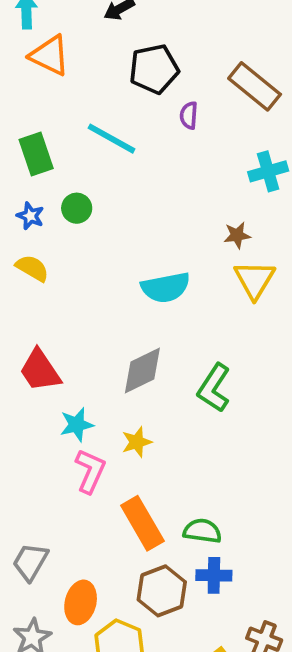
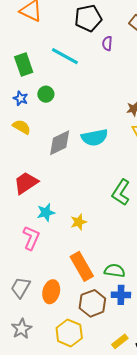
red trapezoid: (40, 371) -> (26, 183), turned 90
gray diamond: (142, 371) -> (60, 143), moved
pink L-shape: (90, 471) -> (31, 238), moved
orange ellipse: (81, 602) -> (51, 292), moved

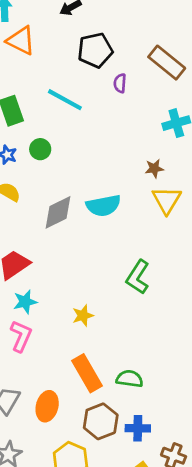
cyan star: (46, 212) -> (25, 302), moved
blue cross: (121, 295) -> (138, 428), moved

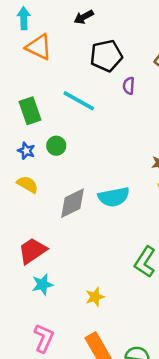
pink L-shape: (21, 336) -> (44, 338), moved

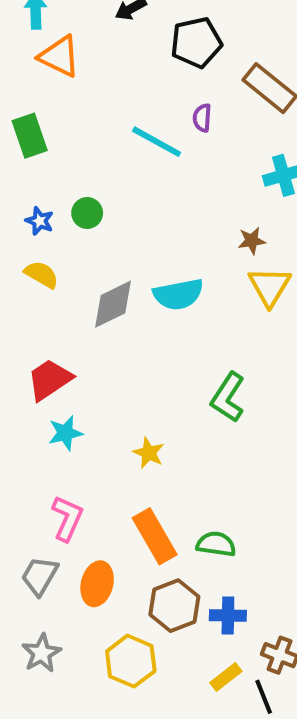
black pentagon: (106, 56) -> (196, 43), moved
cyan line: (79, 101) -> (157, 142), moved
green rectangle: (30, 111) -> (30, 136), moved
yellow star: (95, 297) -> (149, 453), turned -30

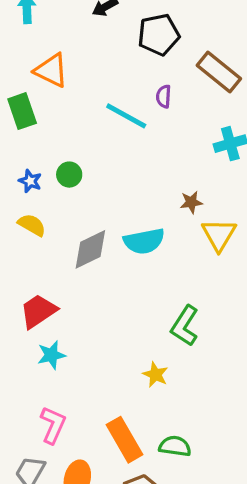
orange triangle: (59, 56) -> (51, 70), moved
brown star: (252, 241) -> (191, 202), moved
yellow star: (149, 453) -> (155, 375), moved

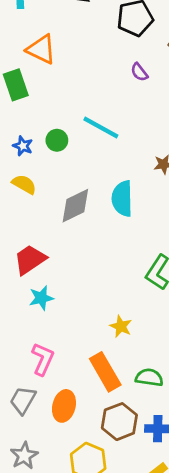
purple semicircle: (164, 96) -> (139, 72), turned -42
cyan line: (126, 116) -> (101, 127), moved
cyan semicircle: (144, 241) -> (122, 199), turned 100
yellow star: (155, 375) -> (121, 326), moved

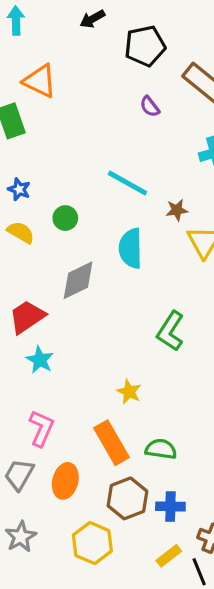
cyan line: (101, 127) -> (127, 183), moved
green circle: (57, 140) -> (65, 218), moved
gray diamond: (75, 206) -> (78, 280), moved
cyan star: (41, 298) -> (40, 360), turned -30

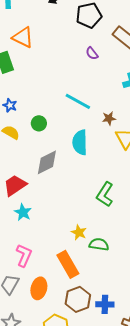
green semicircle: (161, 449) -> (99, 244), moved

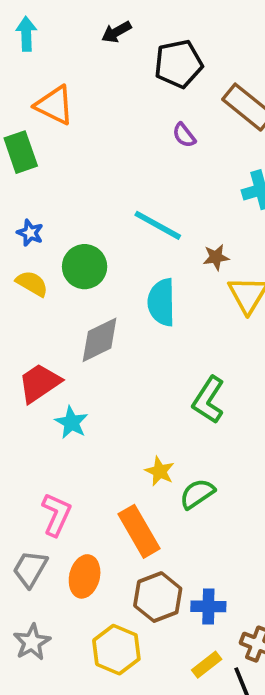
green circle: (39, 123) -> (85, 267), size x1.5
cyan star: (23, 212) -> (71, 422), moved
green semicircle: (99, 244) -> (197, 494), turned -42

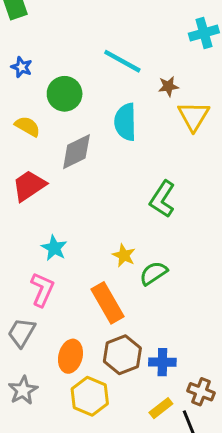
yellow semicircle: (32, 284) -> (27, 126), moved
cyan star: (71, 422) -> (54, 248), moved
orange ellipse: (85, 576) -> (70, 356), moved

